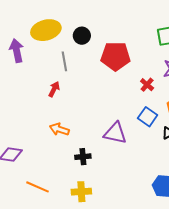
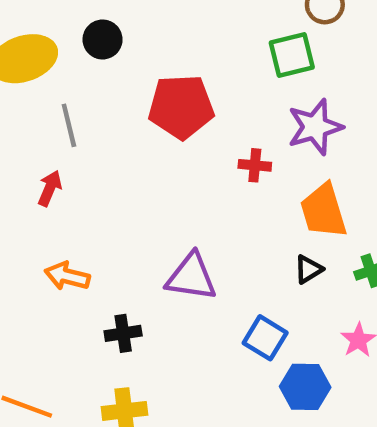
black circle: (82, 36) -> (103, 39), moved
red cross: (147, 85) -> (255, 165), turned -32
blue square: (148, 117) -> (265, 338), moved

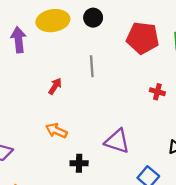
red pentagon: (181, 107) -> (143, 38), moved
gray line: (69, 125) -> (92, 66), moved

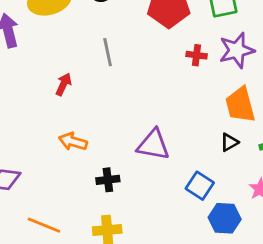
red cross: (157, 92) -> (197, 55), moved

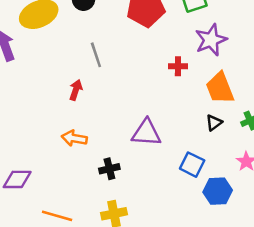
red cross: (197, 55) -> (178, 66), moved
red arrow: (64, 84) -> (76, 90), moved

